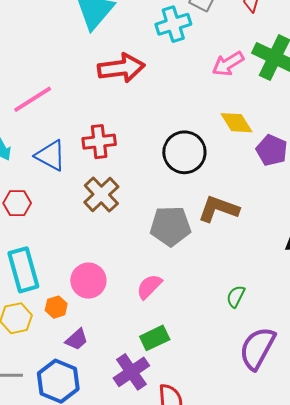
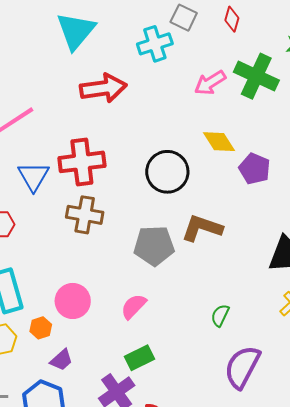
red cross: (99, 142) -> (82, 162), size x1.4
blue triangle: (51, 156) -> (33, 176), turned 32
brown cross: (101, 194) -> (85, 215), turned -36

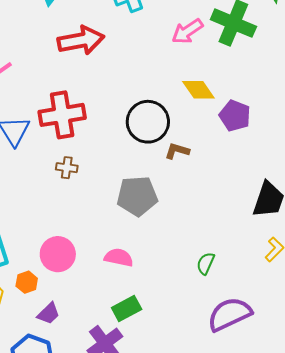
brown cross: (85, 215) -> (67, 168), size x0.6
brown L-shape: (202, 228) -> (177, 151), moved, size x0.6
pink semicircle: (134, 306) -> (119, 257), turned 60
purple semicircle: (242, 367) -> (230, 314), turned 39

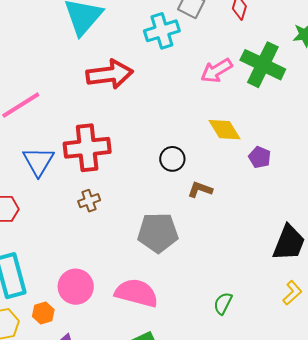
purple pentagon: (235, 116) -> (260, 157), size x0.7
black circle: (148, 122) -> (172, 159), size x0.6
brown cross: (67, 168) -> (89, 201), turned -30
pink semicircle: (119, 257) -> (136, 293), size x1.5

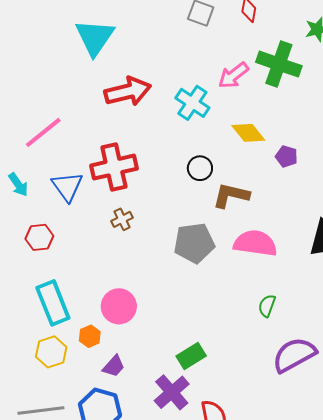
cyan cross: (162, 31) -> (192, 103), moved, turned -32
brown L-shape: (200, 190) -> (231, 195), size x1.5
pink semicircle: (136, 293) -> (255, 243), moved

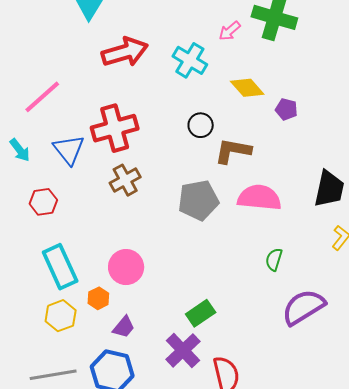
pink arrow: (233, 75) -> (230, 31), size x0.7
brown cross: (122, 219) -> (125, 180), size x1.4

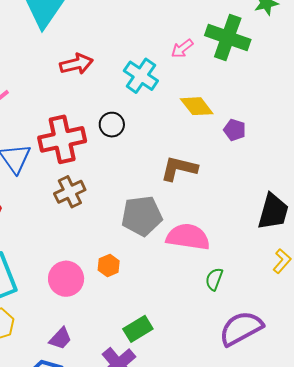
red arrow: (125, 52) -> (76, 64), size x0.7
black circle: (201, 125) -> (112, 125), moved
pink semicircle: (259, 198) -> (188, 237), moved
orange hexagon: (98, 298) -> (109, 266), moved

